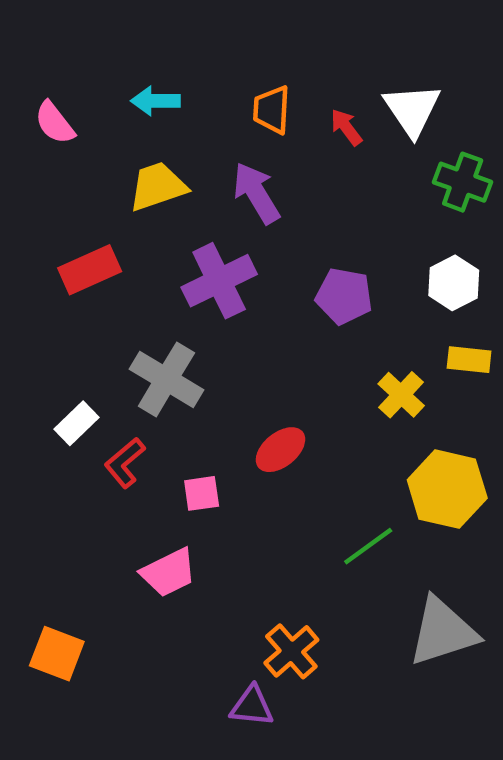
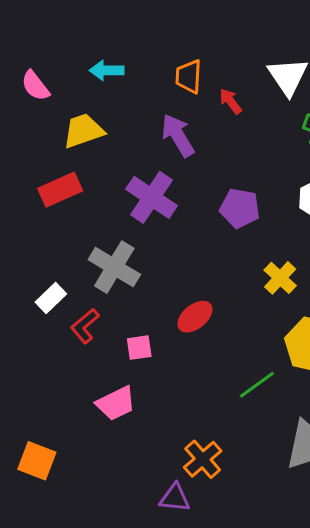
red arrow: (346, 127) -> (231, 101), moved
yellow trapezoid: (158, 186) -> (83, 131), moved
purple cross: (219, 281) -> (152, 197), turned -30

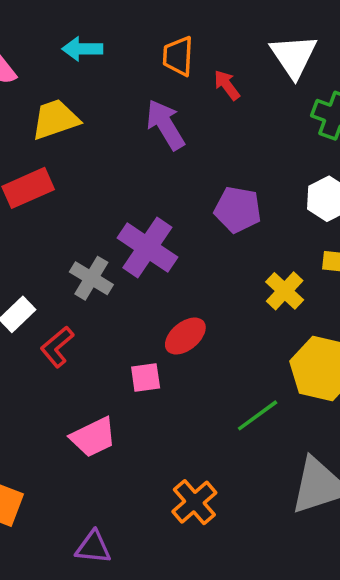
purple cross: (152, 197) -> (147, 248), moved
gray cross: (114, 267) -> (91, 278), size x0.7
pink square: (139, 348) -> (146, 378), moved
purple triangle: (175, 498) -> (93, 547), moved

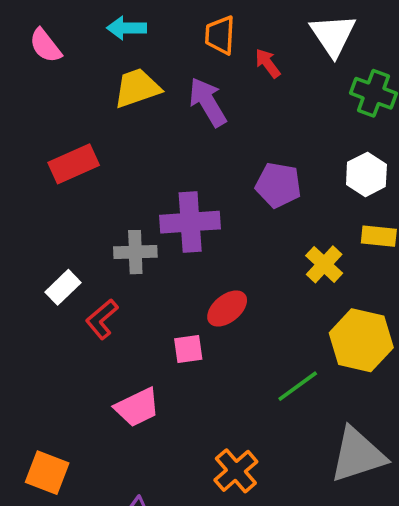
yellow trapezoid: (55, 119) -> (137, 88), moved
purple cross: (147, 248) -> (190, 222), turned -38
gray cross: (91, 278) -> (135, 252), turned -33

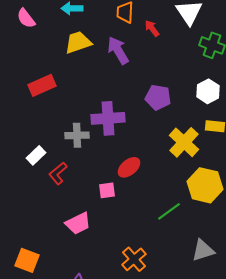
yellow cross: (324, 264) -> (184, 142), size x1.4
gray triangle: (358, 455) -> (203, 250), size x0.7

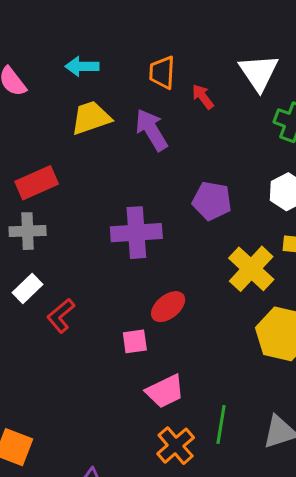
gray cross: (77, 135) -> (28, 231), moved
green line: (169, 211) -> (221, 424), moved, turned -45
pink trapezoid: (78, 223) -> (165, 391), moved

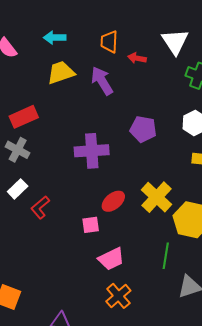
red arrow: (203, 97) -> (137, 58), turned -42
gray cross: (28, 231) -> (18, 150), turned 30
yellow cross: (251, 269) -> (157, 197), moved
green line: (221, 424) -> (166, 256), moved

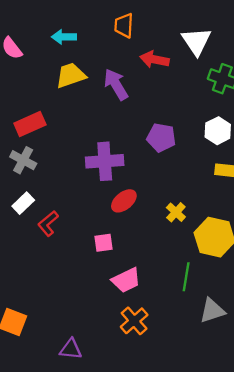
orange trapezoid: (109, 42) -> (124, 25), moved
red arrow: (137, 58) -> (154, 59), size x1.4
yellow cross: (157, 197) -> (176, 212), size x0.6
red ellipse: (113, 201) -> (124, 201), moved

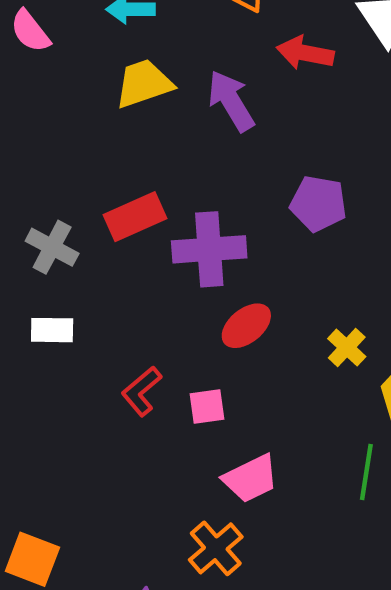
red rectangle: (30, 124) -> (135, 217), moved
white rectangle: (23, 203) -> (52, 330), turned 45
red L-shape: (48, 224) -> (142, 391), moved
orange cross: (134, 321) -> (216, 548), moved

